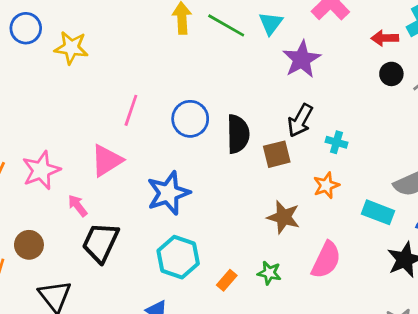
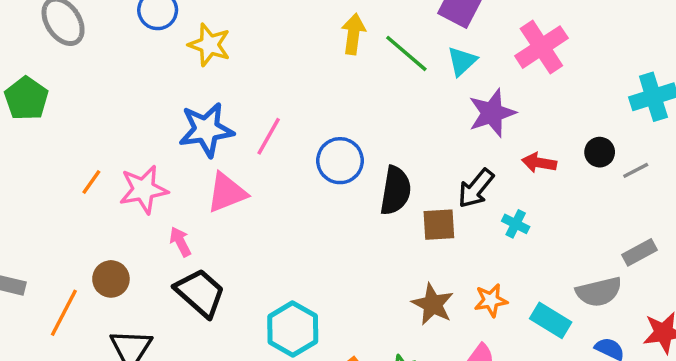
red arrow: (385, 38) -> (539, 163), moved
orange star: (326, 185) -> (491, 300), moved
blue star: (168, 193) -> (206, 130), moved
black trapezoid: (101, 242) -> (200, 293), turned 96

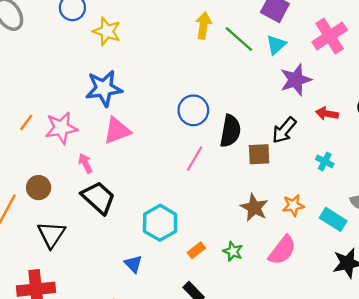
pink line: (269, 136) -> (195, 159), moved
cyan cross: (516, 224) -> (325, 161), moved

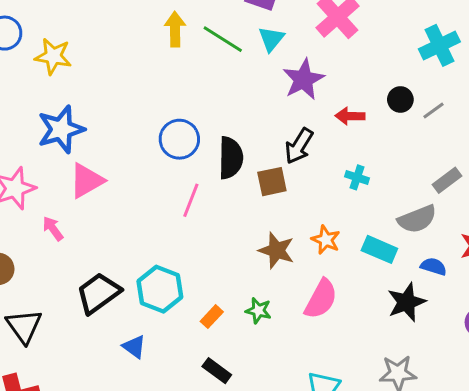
black trapezoid: (98, 198) -> (98, 293), moved, turned -69
orange star: (293, 205) -> (326, 240), turned -30

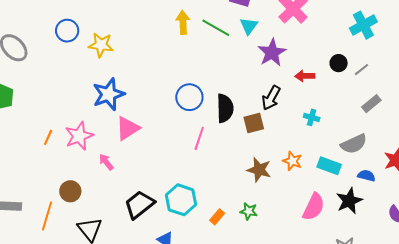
gray rectangle: (447, 180) -> (371, 104), moved
pink semicircle: (321, 299) -> (314, 207), moved

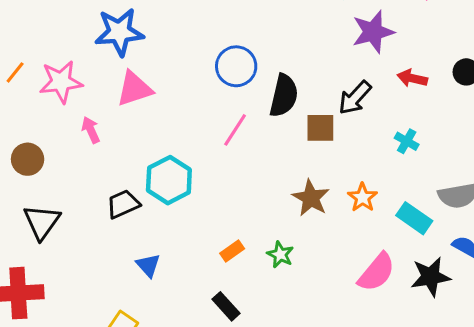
cyan hexagon: (181, 200) -> (169, 180), moved
black trapezoid: (139, 205) -> (123, 204), size x0.7

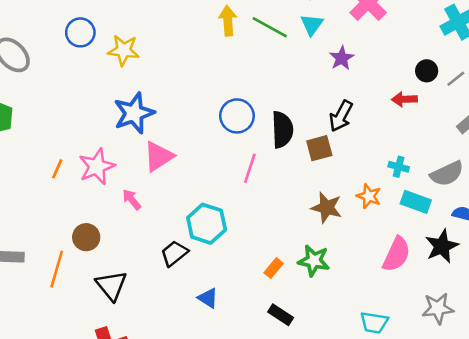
purple star: (373, 32) -> (342, 58), size x0.7
red arrow: (412, 78) -> (404, 99), moved
cyan cross: (407, 141) -> (399, 167), moved
green star: (280, 255) -> (314, 261), size x1.4

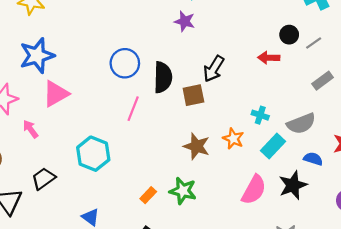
purple star: (342, 58) -> (185, 21), moved, turned -30
cyan rectangle: (416, 202) -> (273, 146), turned -70
black trapezoid: (174, 253) -> (43, 179), moved

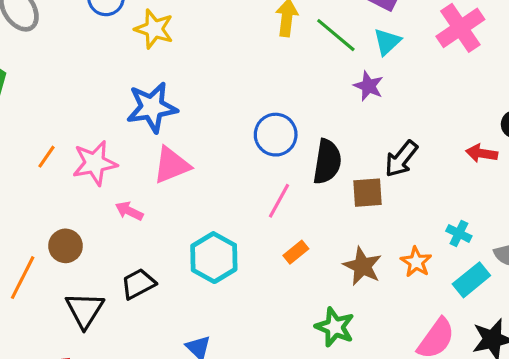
pink arrow: (31, 129) -> (129, 211), turned -36
orange rectangle: (148, 195) -> (296, 252), moved

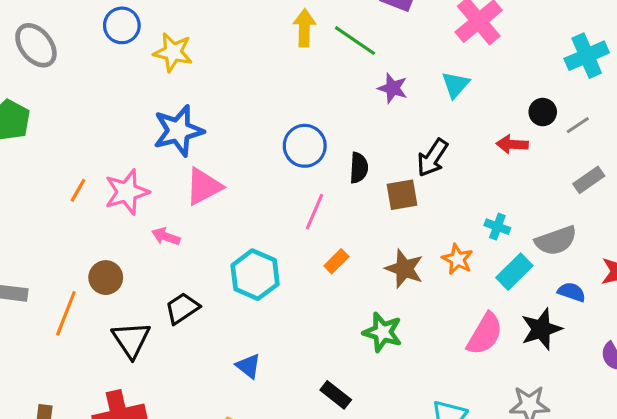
cyan triangle: (387, 42) -> (455, 85), moved
black semicircle: (327, 162) -> (359, 168), size x0.7

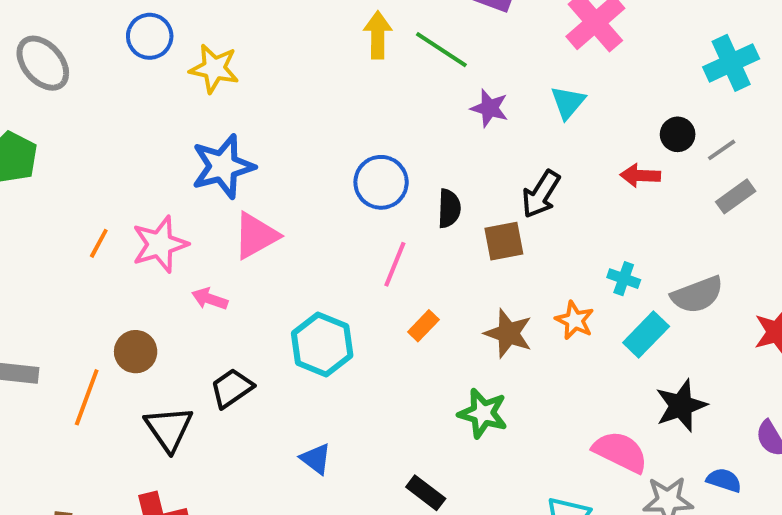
gray rectangle: (589, 180) -> (736, 196), moved
blue semicircle: (572, 292) -> (724, 480), moved
pink semicircle: (485, 334) -> (620, 452), moved, turned -93

